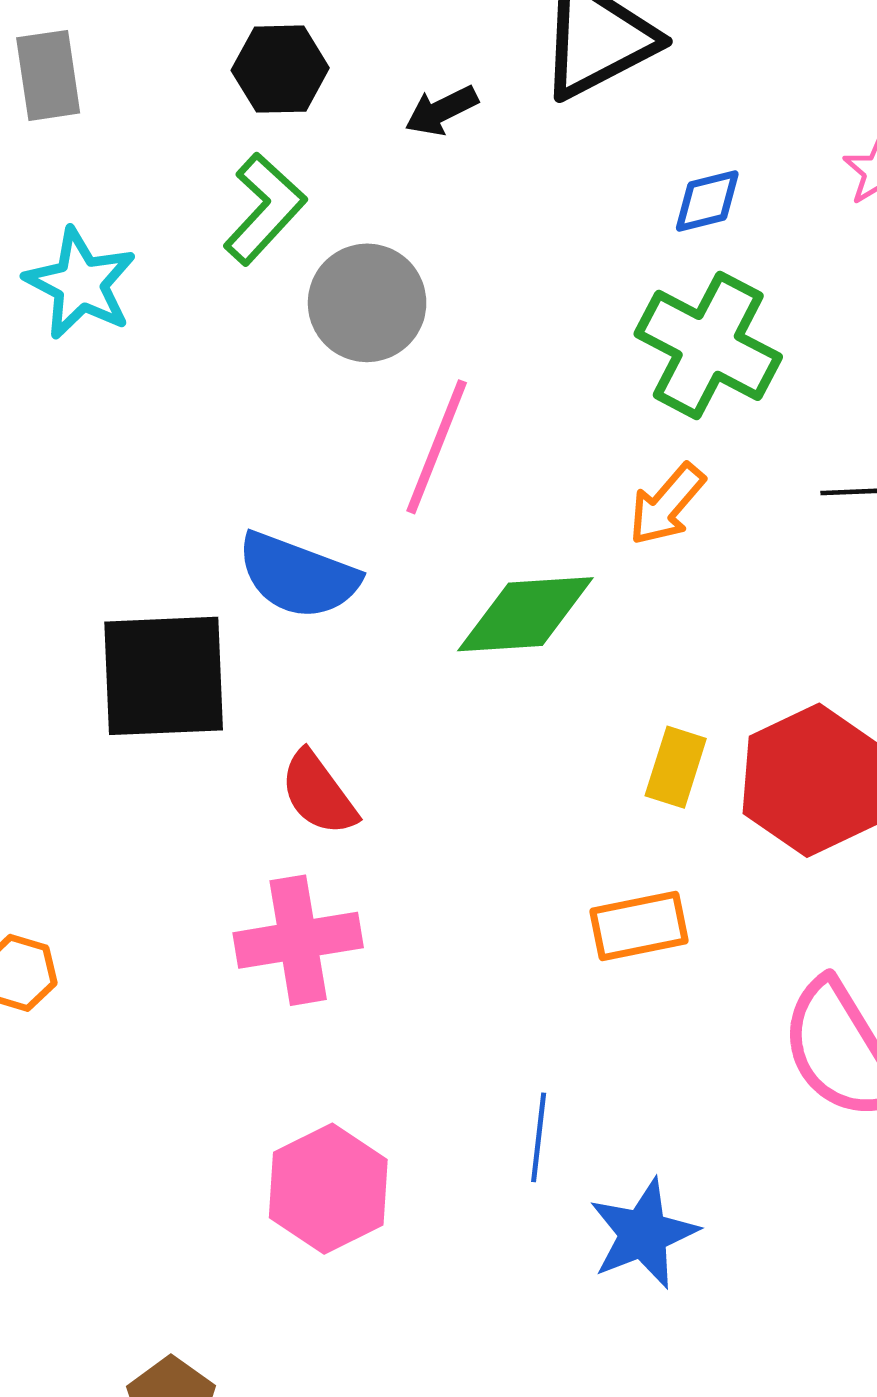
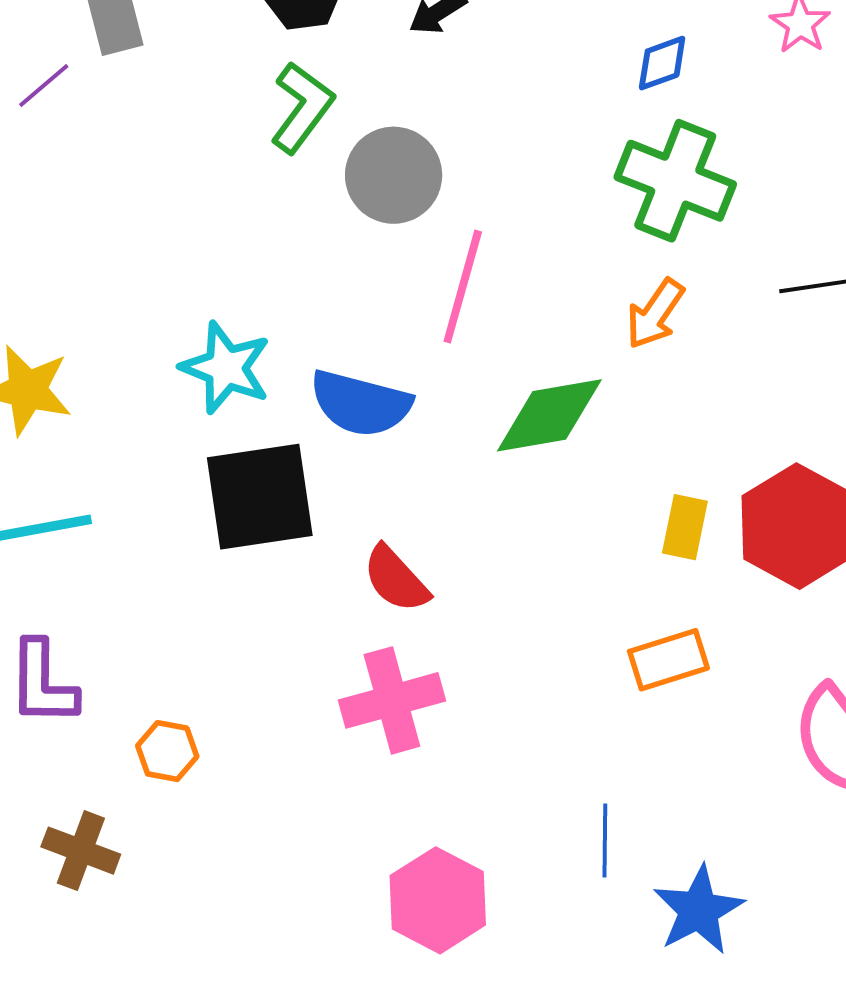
cyan star: (80, 284) -> (226, 368), moved

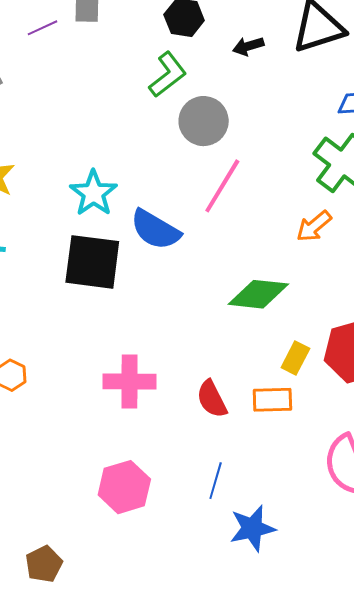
green diamond: (549, 415) -> (258, 294), moved
yellow rectangle: (685, 527) -> (295, 358), moved
red semicircle: (396, 579) -> (212, 399), moved

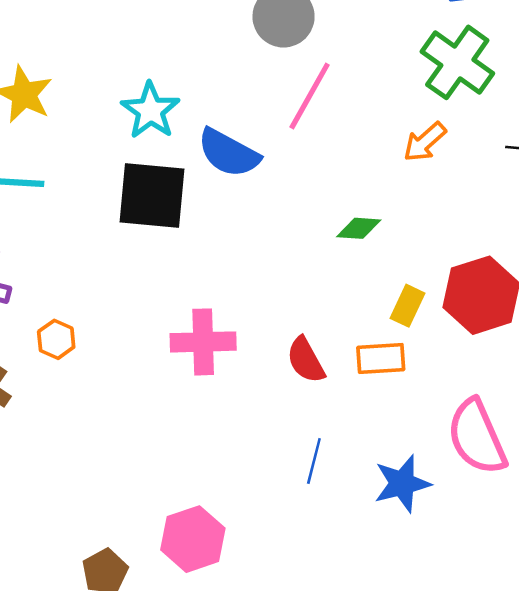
green diamond: (258, 294) -> (359, 228), size x0.6
pink hexagon: (124, 487) -> (193, 539), moved
blue star: (252, 528) -> (402, 484), moved

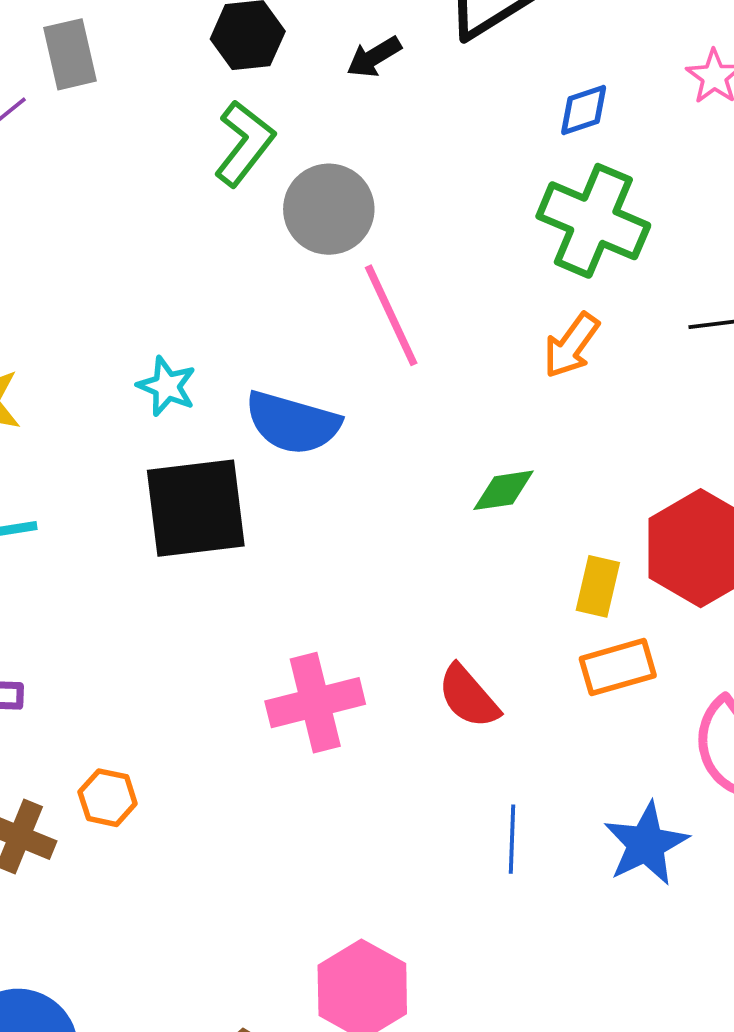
pink line: (310, 96) -> (391, 315), turned -42
cyan star: (150, 111) -> (167, 386), size x0.7
orange hexagon: (56, 339) -> (108, 798), moved
orange rectangle: (381, 358) -> (618, 667), moved

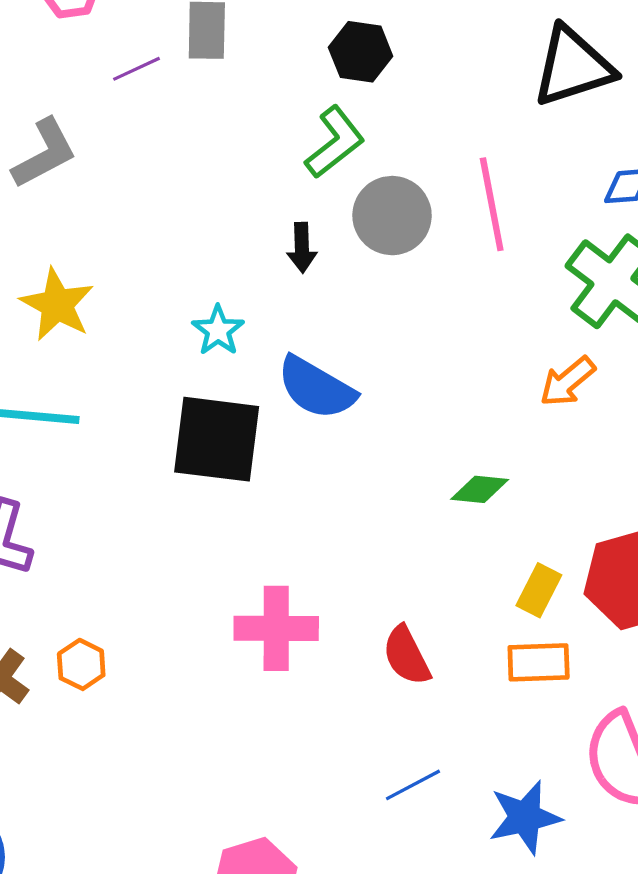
black arrow: (374, 57) -> (302, 248), moved, turned -75
pink line: (391, 315) -> (492, 204), moved
blue line: (512, 839) -> (413, 785), turned 46

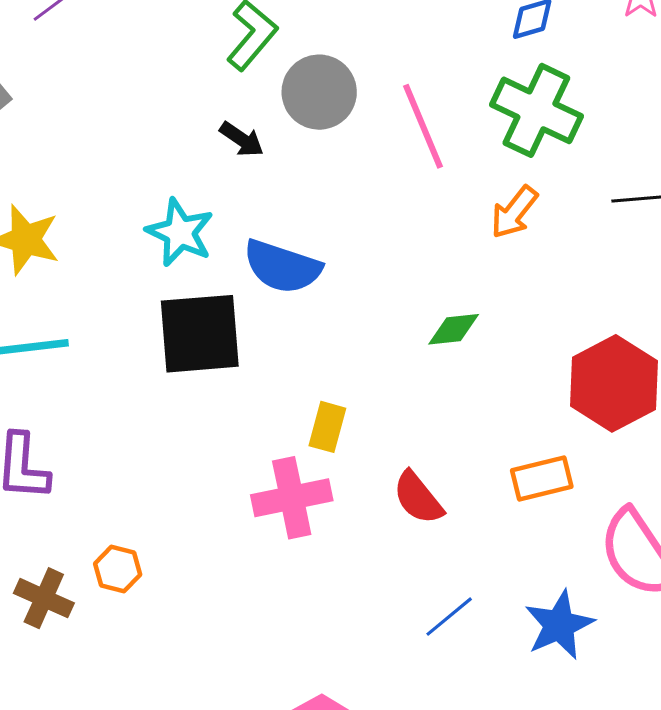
pink line: (492, 204) -> (423, 126), moved
black arrow: (302, 248) -> (242, 139), turned -42
cyan star: (218, 330) -> (180, 232), size x1.4
yellow rectangle: (539, 590) -> (327, 427), moved

